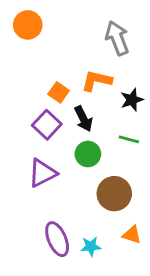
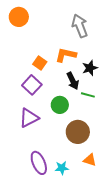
black arrow: (83, 119) -> (73, 81), moved

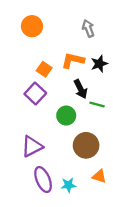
orange circle: (19, 17) -> (32, 26), moved
gray arrow: (80, 26) -> (88, 28), size x0.7
black star: (90, 68) -> (99, 64), moved
purple triangle: (29, 118) -> (32, 146), moved

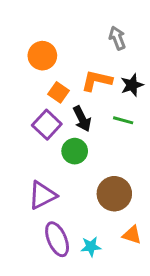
orange circle: (32, 26) -> (42, 56), moved
black arrow: (81, 89) -> (82, 119), moved
green line: (97, 105) -> (123, 120), moved
green circle: (66, 116) -> (75, 151), moved

